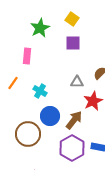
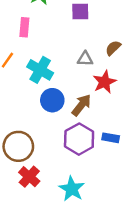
cyan cross: (40, 91) -> (40, 70), size x1.5
brown circle: (28, 134) -> (18, 146), moved

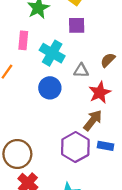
cyan cross: (40, 70) -> (52, 53), moved
blue circle: (52, 100) -> (50, 88), moved
brown arrow: (81, 105) -> (93, 120), moved

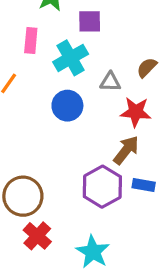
purple square: (77, 25) -> (90, 21), moved
cyan cross: (52, 53) -> (71, 58), turned 30
red star: (100, 93) -> (136, 112), turned 30

